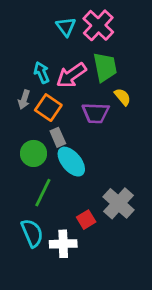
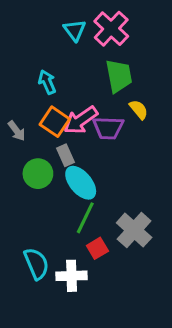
pink arrow: (71, 75) -> (81, 120), moved
gray arrow: (24, 100) -> (17, 131), moved, turned -54
green line: (43, 193) -> (85, 218), moved

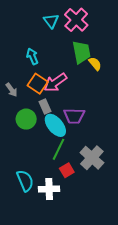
yellow semicircle: (139, 110) -> (95, 64), moved
purple trapezoid: (108, 128) -> (74, 116), moved

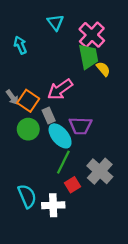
pink cross: (76, 20) -> (92, 35), moved
cyan arrow: (32, 56) -> (20, 45), moved
orange square: (38, 84) -> (28, 101), moved

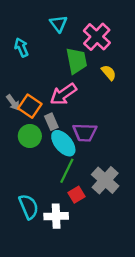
green trapezoid: (88, 56) -> (76, 61), moved

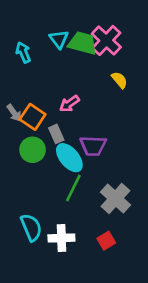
cyan triangle: (59, 24) -> (59, 39), moved
green trapezoid: (76, 61) -> (83, 43), moved, turned -64
pink arrow: (63, 94) -> (69, 104), size x0.7
red square: (76, 195) -> (106, 241), moved

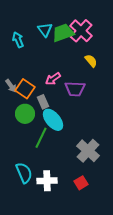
green trapezoid: (83, 43) -> (63, 33), turned -35
purple trapezoid: (93, 146) -> (75, 89), moved
green line: (73, 188) -> (41, 138), moved

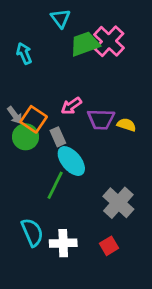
cyan triangle: (45, 30) -> (61, 18), moved
yellow semicircle: (91, 61) -> (126, 125), moved, turned -32
green circle: (25, 114) -> (26, 137), moved

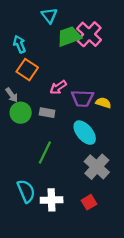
orange square: (34, 119) -> (27, 70), moved
gray rectangle: (58, 137) -> (47, 113), turned -56
cyan ellipse: (71, 161) -> (85, 133), moved

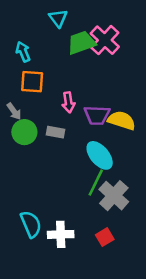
orange square: (27, 70) -> (32, 82), turned -30
pink arrow: (58, 87) -> (68, 102), turned -63
yellow semicircle: (103, 103) -> (122, 120), size x1.5
green line: (45, 152) -> (96, 183), moved

